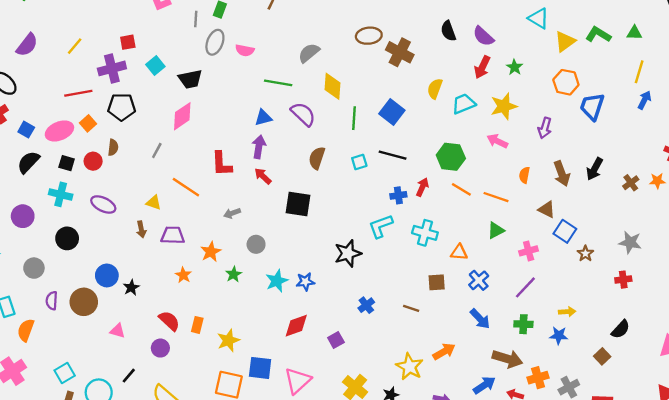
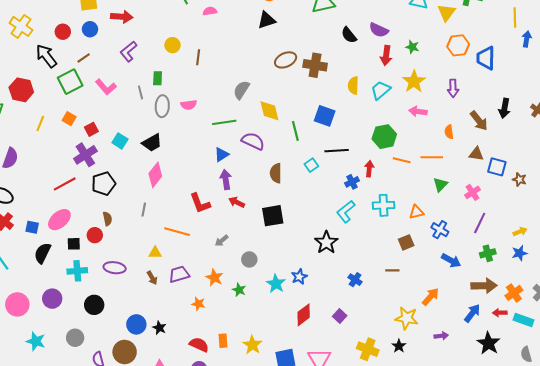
yellow line: (75, 46) -> (40, 124), moved
orange square: (88, 123) -> (69, 119), moved

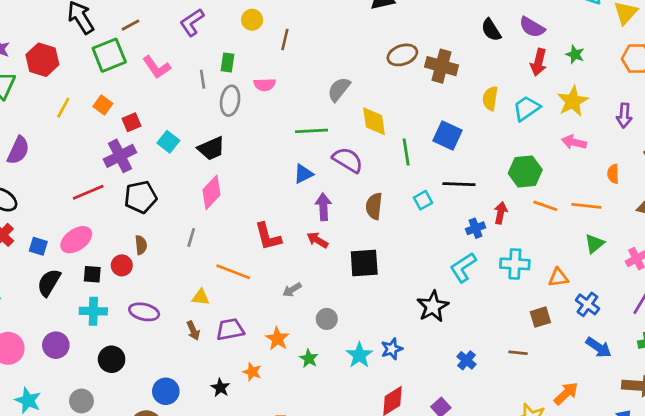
pink semicircle: (189, 105) -> (265, 85), moved
purple arrow: (226, 179) -> (323, 207), moved
black star: (159, 328) -> (220, 388), moved

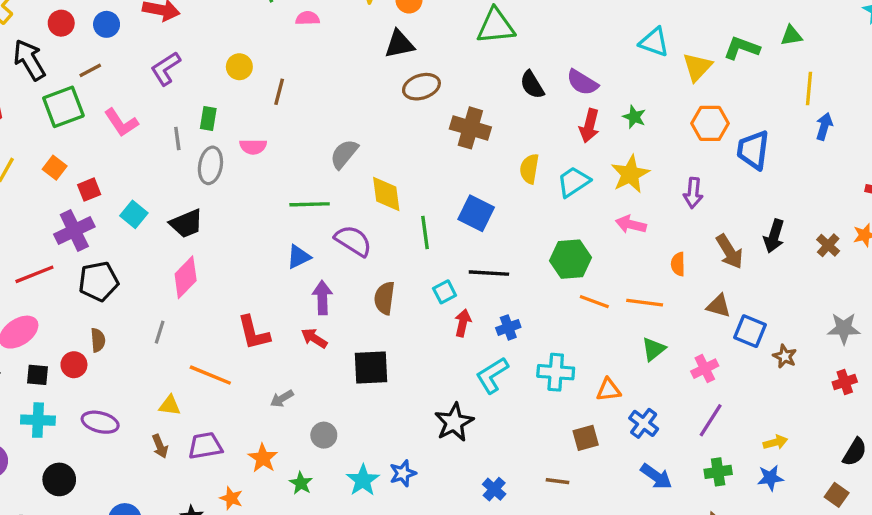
brown ellipse: (402, 55) -> (421, 87), moved
red arrow: (501, 213) -> (463, 323), moved

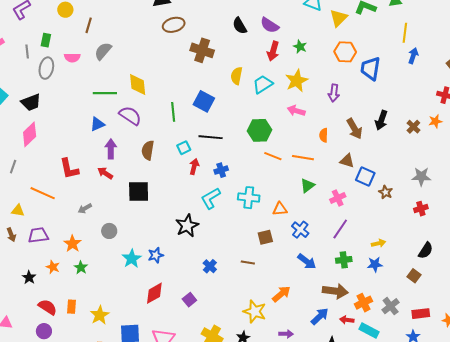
gray semicircle: (344, 154) -> (103, 51), moved
yellow diamond: (386, 194) -> (138, 84), moved
green star: (301, 483) -> (81, 267), moved

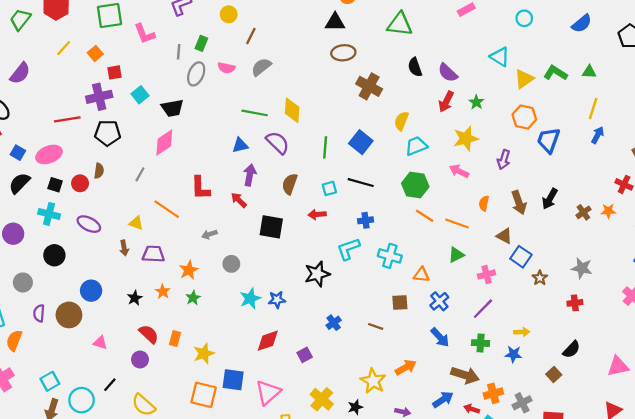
cyan trapezoid: (263, 84) -> (416, 146), moved
red arrow: (194, 166) -> (317, 214), moved, turned -119

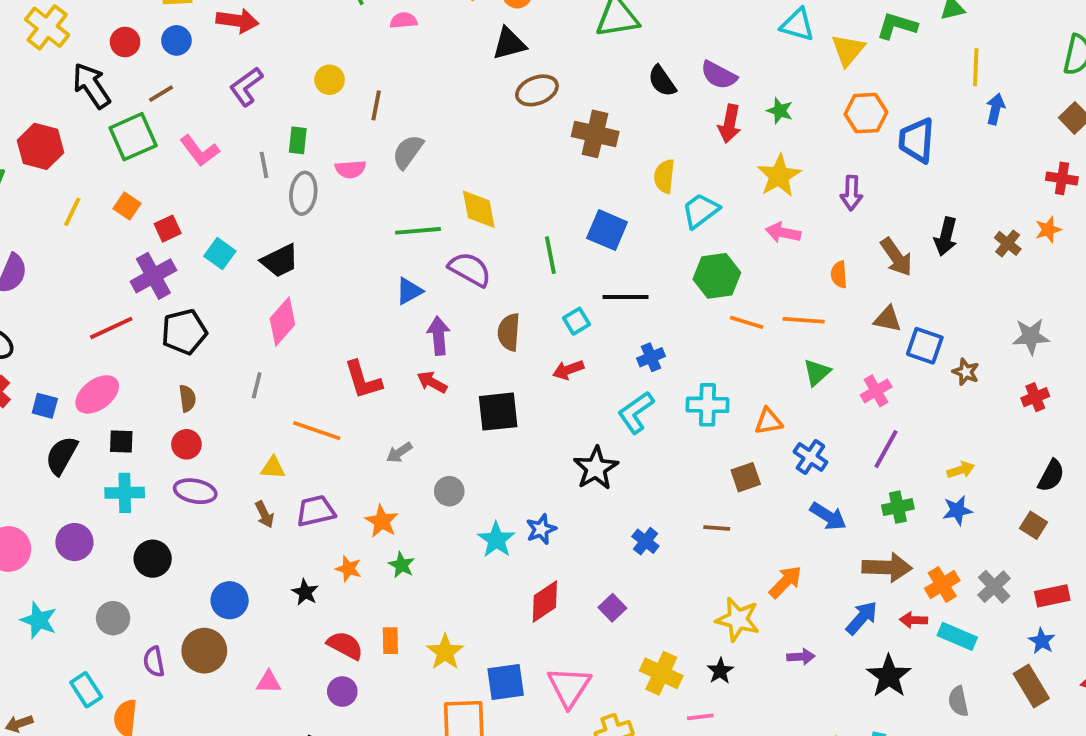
red circle: (80, 183) -> (186, 444), moved

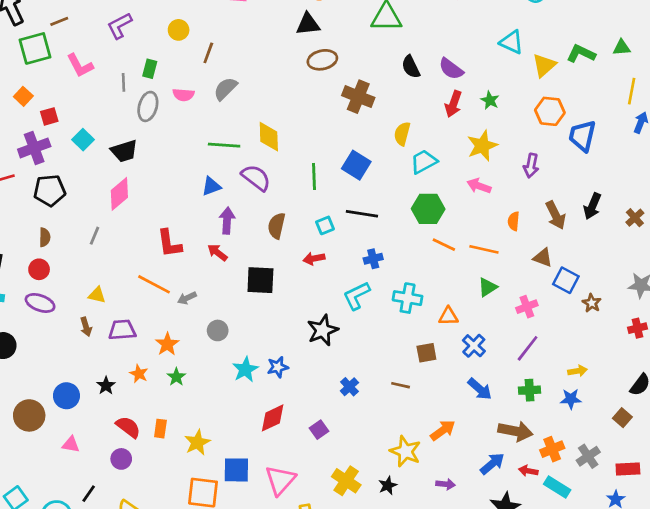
orange line: (317, 431) -> (154, 284), moved
blue circle: (230, 600) -> (66, 396), moved

